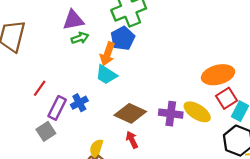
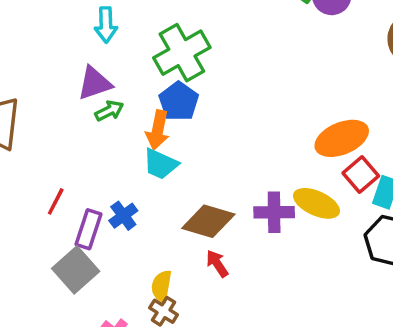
gray square: (46, 131) -> (76, 270), size x1.4

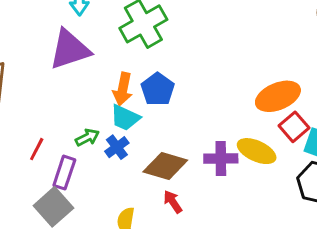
purple triangle: (94, 83) -> (70, 49), size x1.4
blue pentagon: (179, 101) -> (158, 89), moved
green arrow: (109, 111) -> (87, 137), moved
blue cross: (123, 216) -> (117, 147), moved

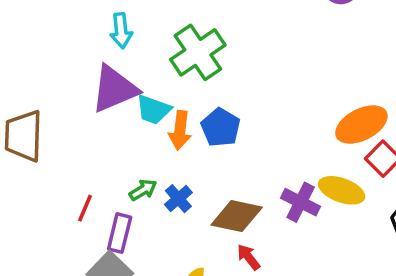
cyan trapezoid: (125, 118) -> (153, 110), moved
purple cross: (221, 158) -> (301, 202), turned 32

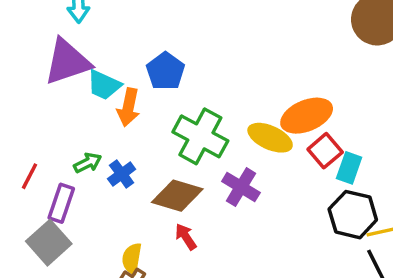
green cross: (198, 52) -> (200, 136), moved, turned -32
blue pentagon: (221, 127) -> (166, 71), moved
yellow ellipse: (342, 190) -> (270, 138), moved

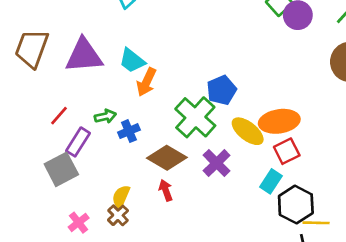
purple triangle: (67, 62) -> (84, 56), moved
blue pentagon: (166, 71) -> (222, 90), moved
cyan rectangle: (349, 168) -> (271, 181), moved

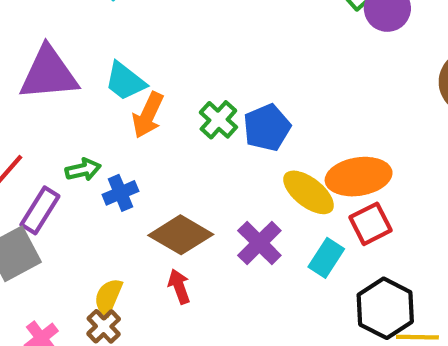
green cross: (195, 117) -> (218, 120), moved, size x0.6
cyan rectangle: (271, 181) -> (326, 258), moved

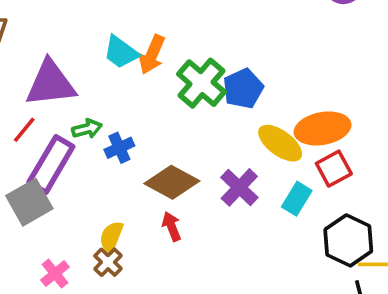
purple triangle: (49, 73) -> (51, 83), moved
orange arrow: (148, 115) -> (152, 54), moved
green cross: (218, 120) -> (201, 83), size x1.5
purple rectangle: (40, 210) -> (51, 164), size x1.4

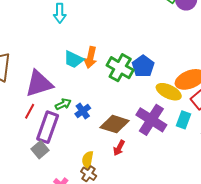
purple cross: (239, 187) -> (151, 120), size x1.4
gray square: (29, 202) -> (40, 150), size x0.7
red arrow: (172, 226) -> (119, 148), turned -119

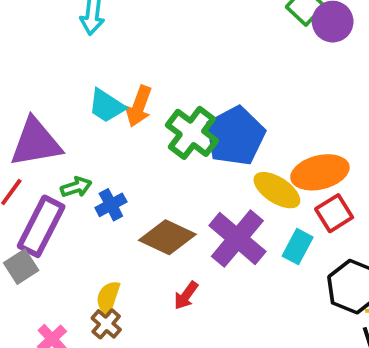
blue pentagon: (143, 66) -> (235, 136), size x1.4
red arrow: (119, 148) -> (186, 295), moved

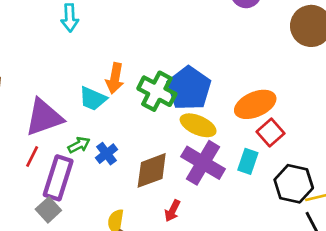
cyan trapezoid: (107, 106) -> (93, 99), moved
yellow ellipse: (277, 190) -> (198, 125), moved
brown diamond: (167, 237) -> (152, 170), turned -36

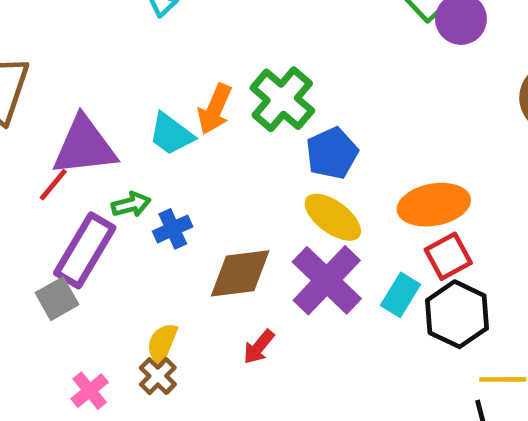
blue pentagon: (189, 88) -> (332, 153), size x0.7
green cross: (157, 91) -> (282, 99), moved
red line: (32, 156) -> (53, 185), moved
black hexagon: (294, 184) -> (457, 314), moved

